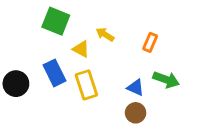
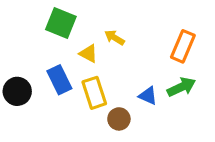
orange rectangle: (150, 42) -> (183, 46), moved, size x1.5
green arrow: (166, 80) -> (181, 87), turned -45
brown circle: (136, 113) -> (119, 119), moved

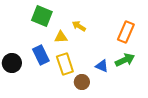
yellow triangle: (88, 54) -> (61, 37), turned -32

